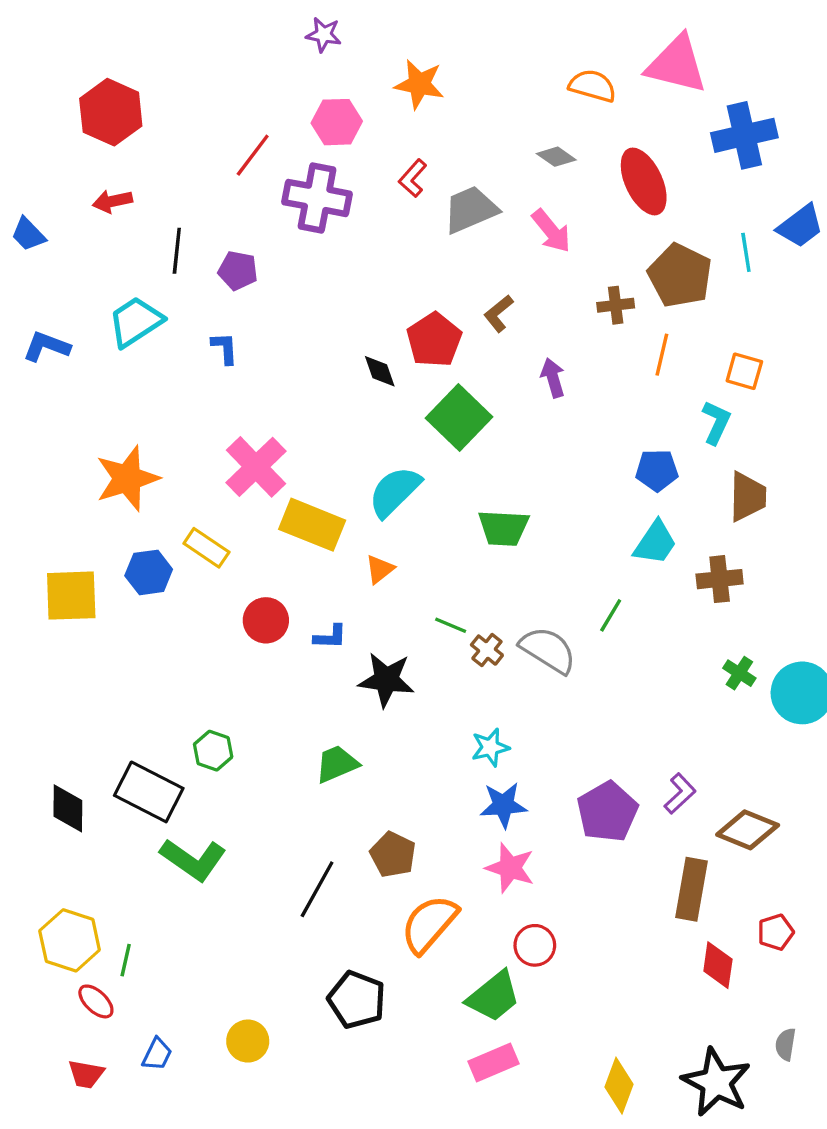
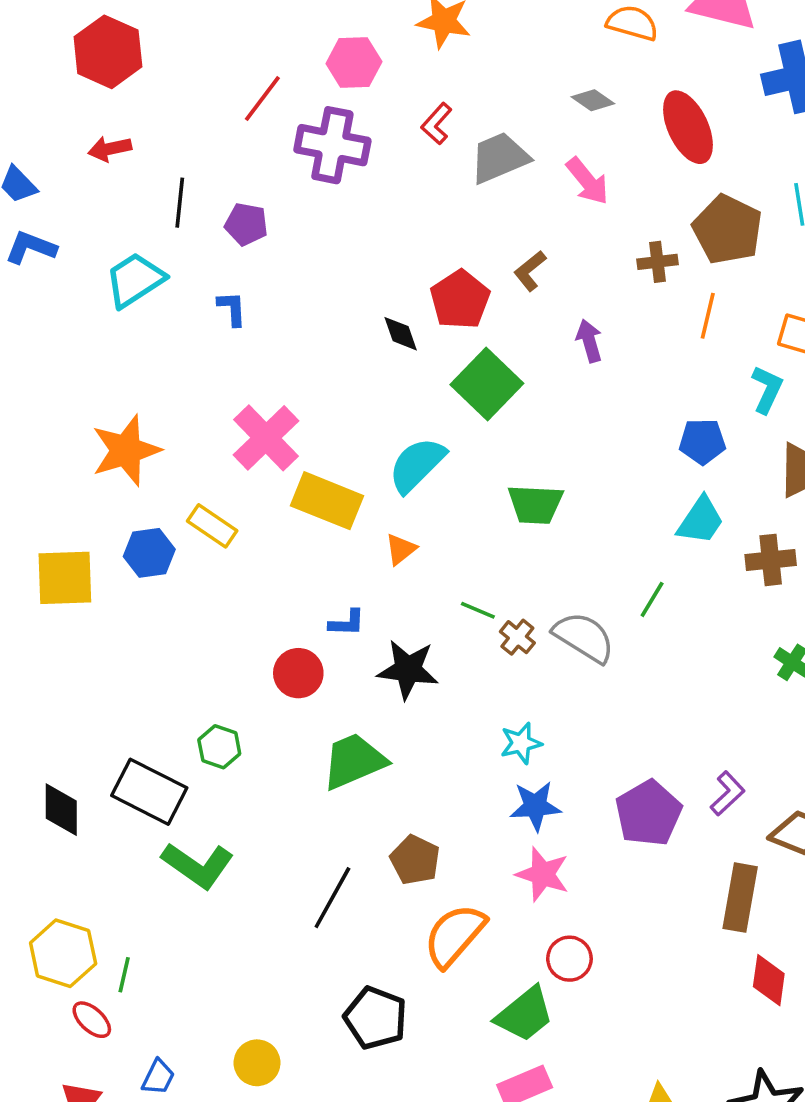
blue L-shape: (46, 346) -> (31, 248), moved
red circle: (266, 620) -> (298, 673), moved
green trapezoid: (337, 764) -> (354, 761), size x1.4

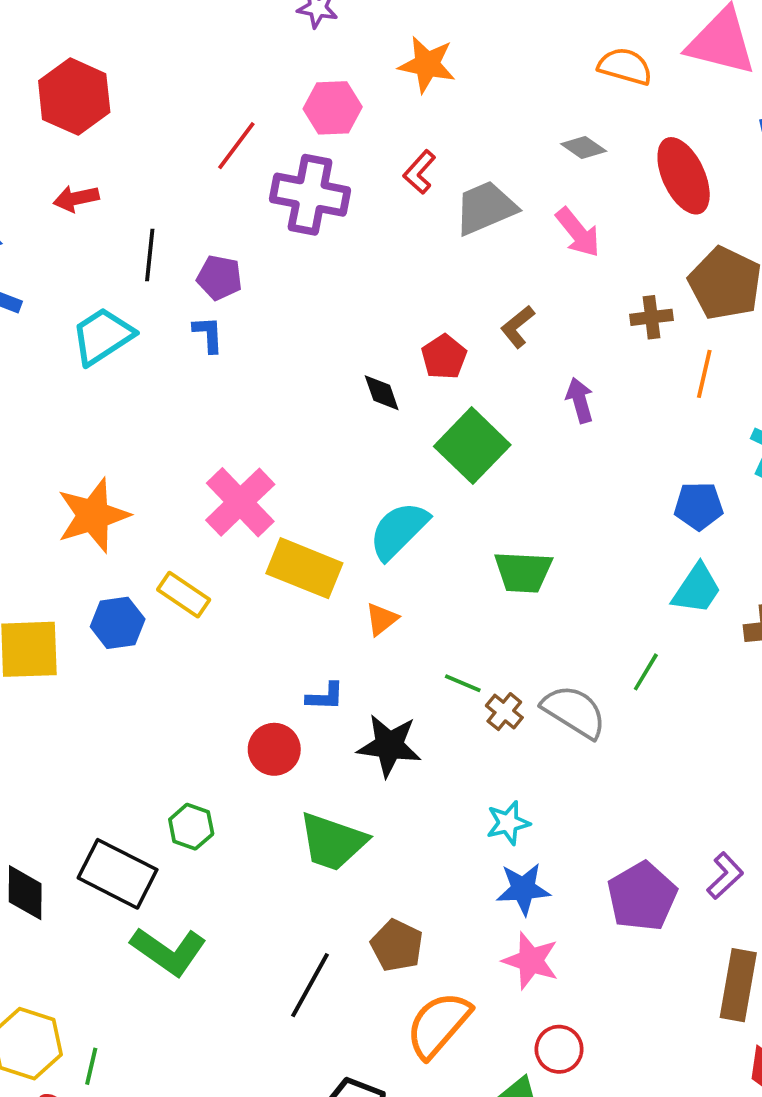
red pentagon: (460, 300) -> (444, 357), size x0.7
blue L-shape: (232, 309) -> (208, 334), moved
green trapezoid: (354, 761) -> (333, 842), turned -138

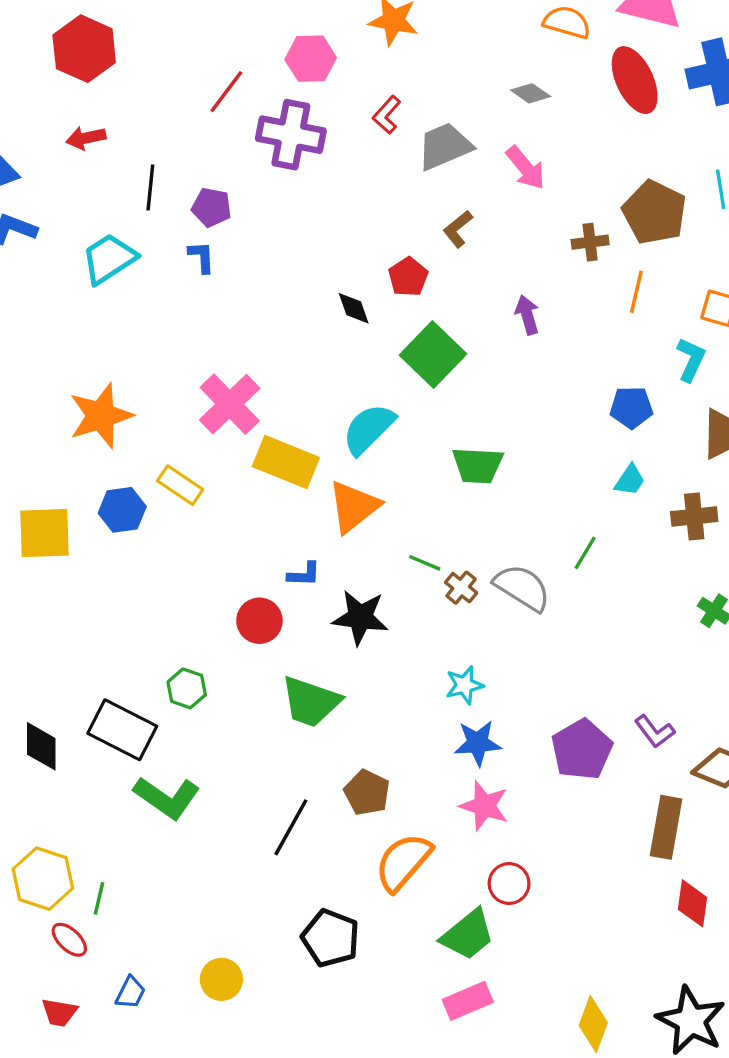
red ellipse: (684, 176) -> (635, 80), moved
brown L-shape: (518, 327) -> (458, 229), moved
cyan trapezoid: (697, 589) -> (630, 480), size x0.7
orange triangle: (382, 619) -> (354, 507), size x1.8
purple L-shape: (725, 876) -> (655, 731), turned 96

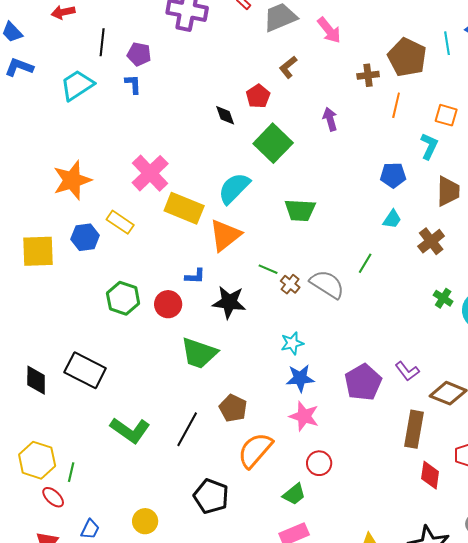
brown cross: (694, 517) -> (431, 241), turned -32
green hexagon: (187, 688) -> (123, 298), moved, size x1.4
green L-shape: (167, 798) -> (130, 430), moved
green trapezoid: (468, 935) -> (294, 494), size x0.7

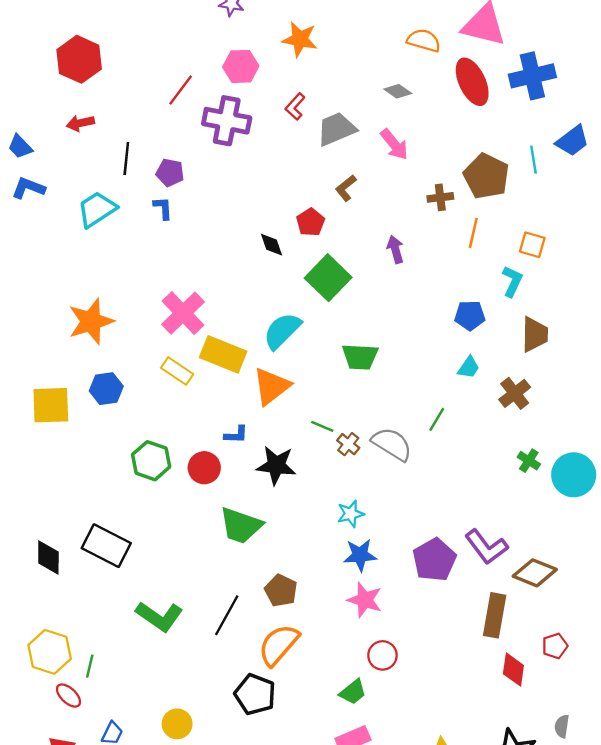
yellow rectangle: (120, 222) -> (177, 371), moved
purple L-shape: (407, 371) -> (486, 547), size x1.5
orange semicircle: (255, 450) -> (279, 645), moved

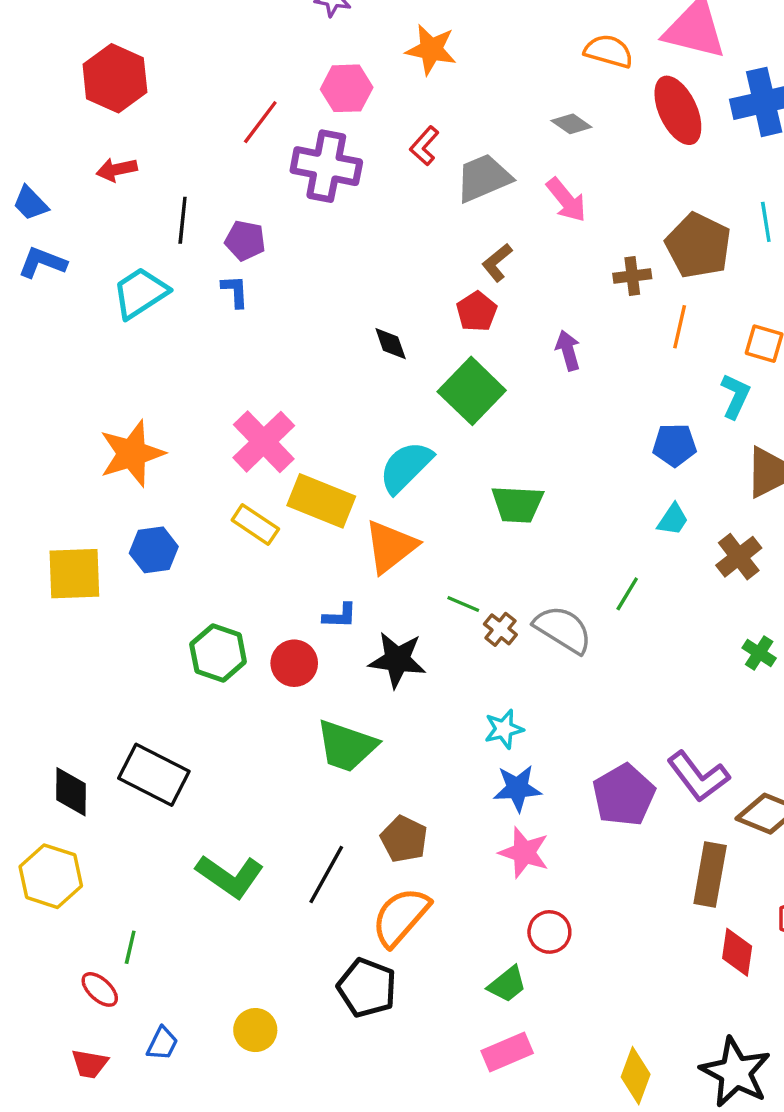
red pentagon: (310, 222) -> (477, 312), moved
yellow hexagon: (50, 652) -> (51, 876), moved

